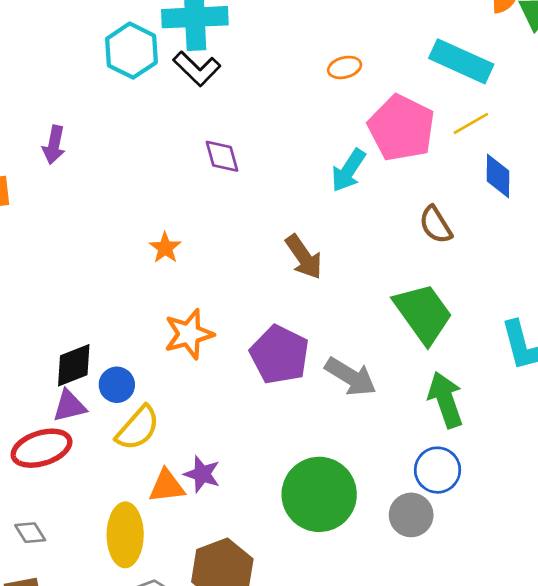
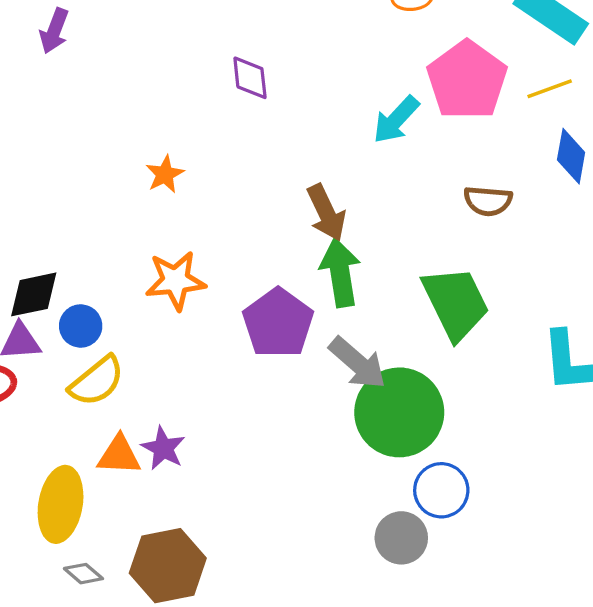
brown semicircle: (436, 225) -> (488, 201), turned -63
green arrow: (446, 400) -> (340, 273), moved
green circle: (319, 494) -> (399, 412), moved

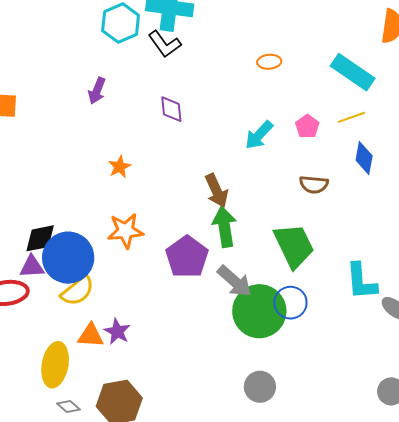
purple arrow: (54, 31) -> (97, 91), moved
pink pentagon: (467, 80) -> (307, 126), moved, size x0.5
blue circle: (81, 326) -> (68, 258), size x2.0
blue circle: (441, 490) -> (290, 303), moved

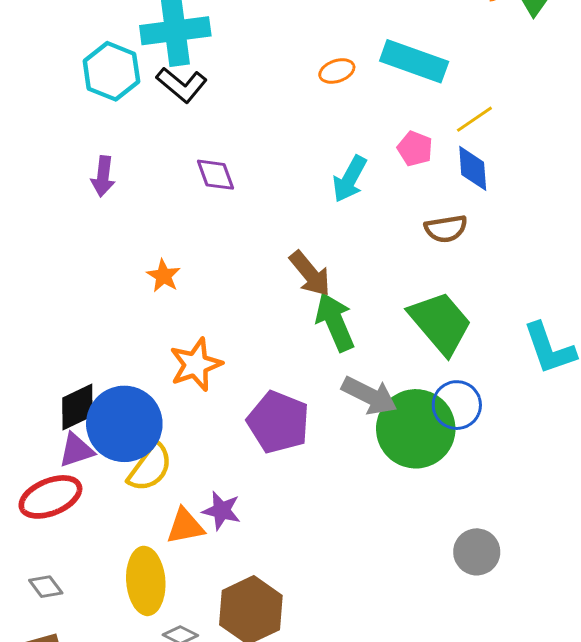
cyan rectangle: (353, 72) -> (414, 61), moved
blue diamond: (364, 158) -> (473, 168), moved
purple pentagon: (187, 257) -> (278, 422), moved
gray circle: (260, 387) -> (477, 552), moved

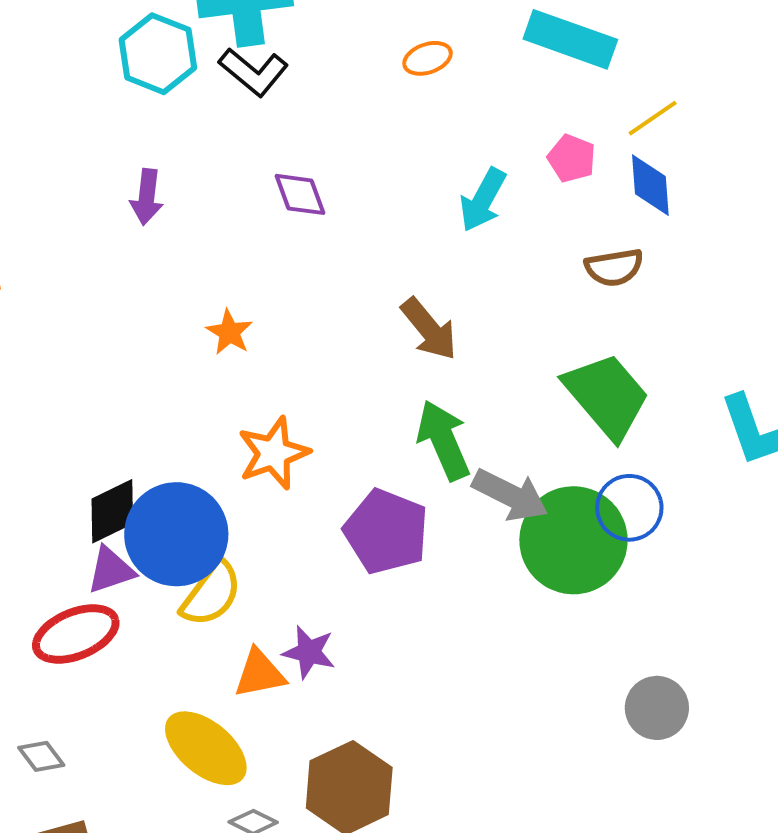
orange ellipse: (337, 71) -> (428, 58), moved
green arrow: (335, 322) -> (443, 440), moved
yellow ellipse: (146, 581) -> (206, 748), turned -46
gray diamond: (46, 587) -> (41, 756), moved

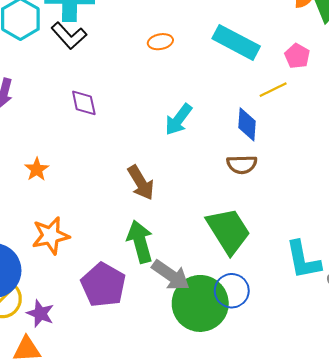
pink pentagon: (572, 158) -> (297, 56), moved
blue diamond: (650, 185) -> (247, 124), moved
purple star: (309, 652) -> (40, 313), moved

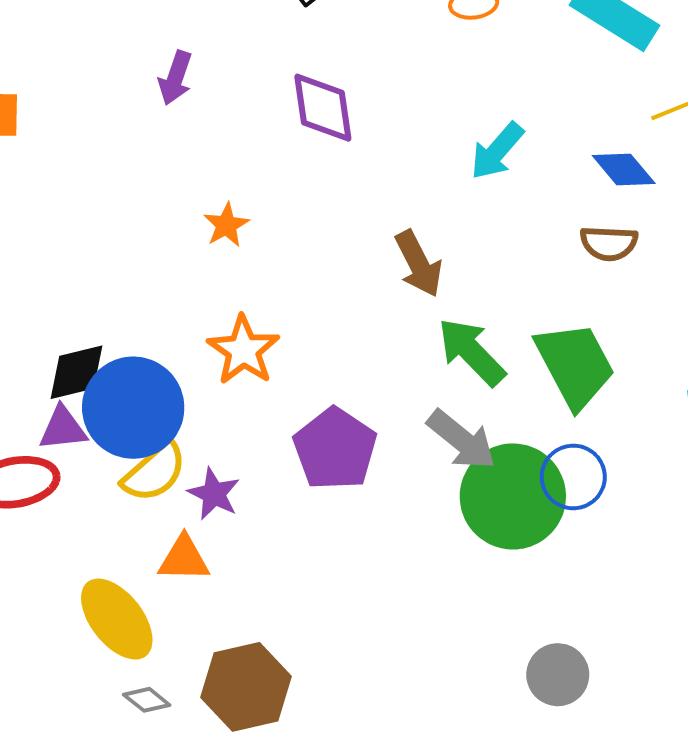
purple diamond: (84, 103) -> (323, 108), size x1.4
blue diamond: (247, 124) -> (624, 169), turned -48
orange star: (51, 236) -> (243, 350), turned -30
green arrow: (140, 242) -> (472, 352), moved, turned -33

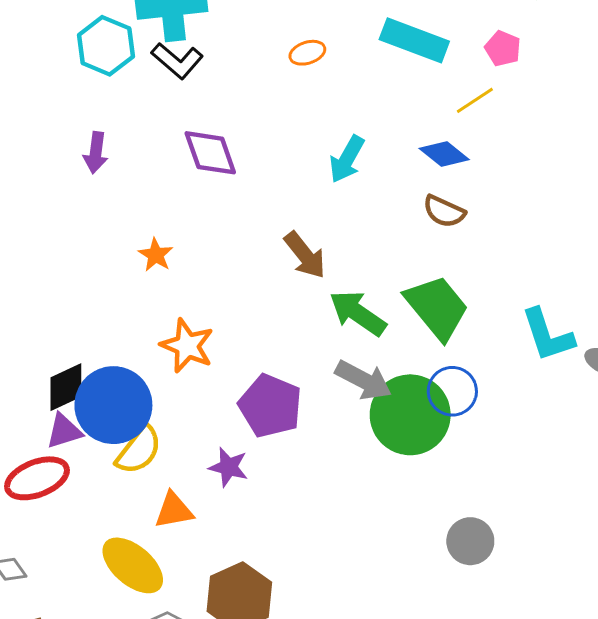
brown semicircle: (609, 243) -> (444, 211), turned 33
purple star: (214, 494) -> (228, 467), moved

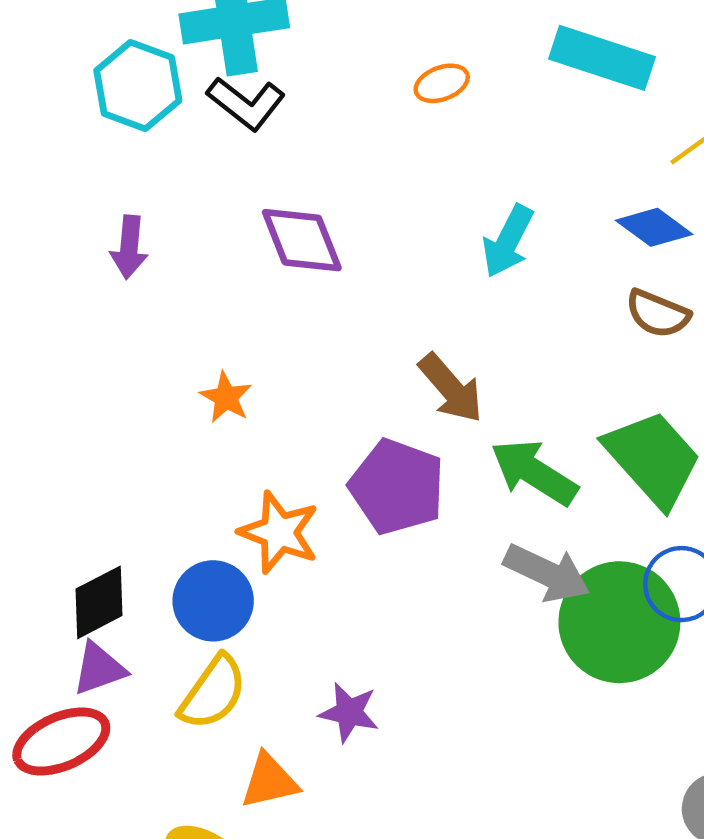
blue circle: (113, 405) -> (213, 601), moved, size x0.7
purple pentagon: (270, 406) -> (397, 487), moved

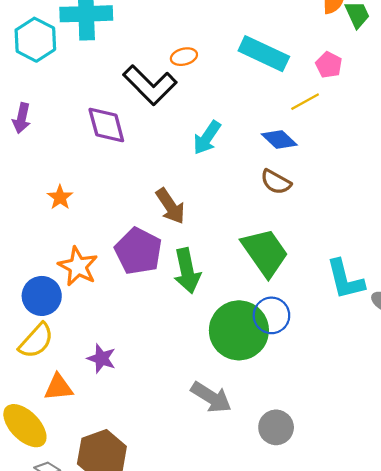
black L-shape: (246, 103) -> (150, 85), moved, size x1.4
green arrow: (534, 472) -> (187, 271), moved, turned -141
gray arrow: (547, 573) -> (211, 397), moved

